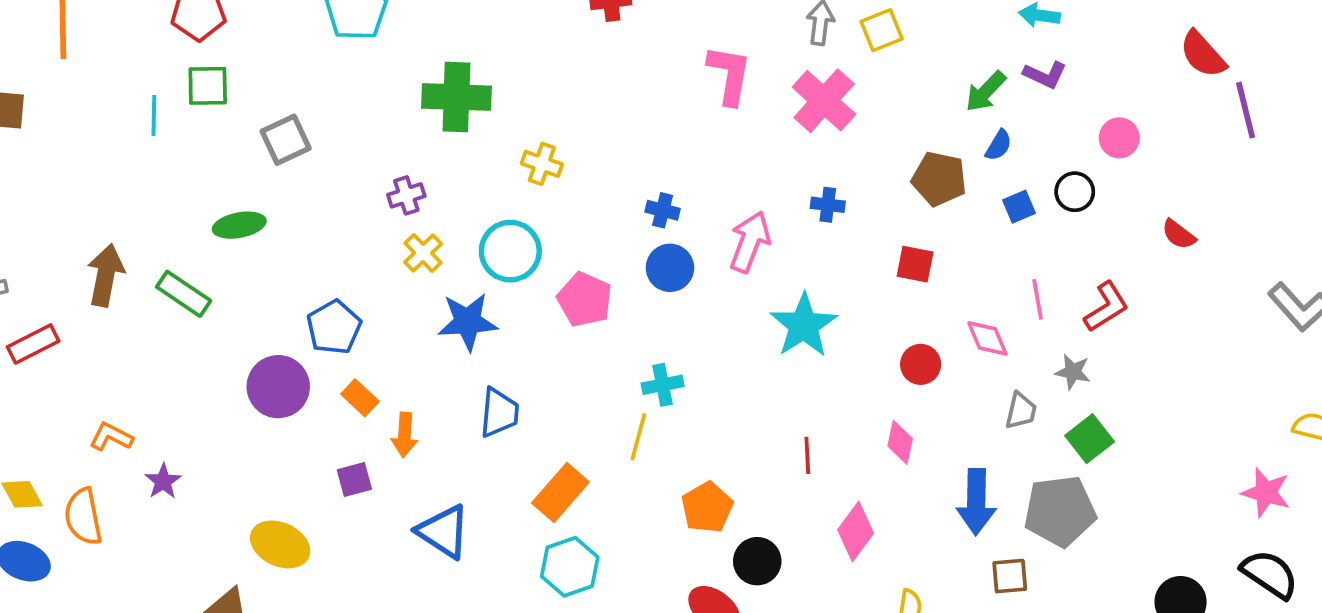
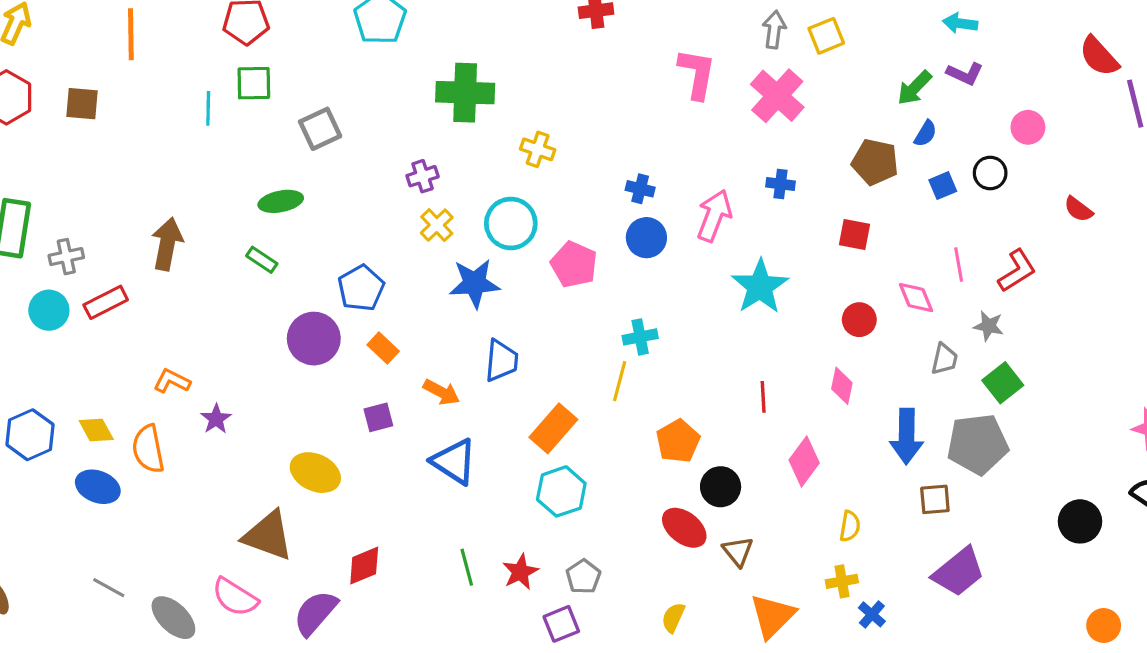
green rectangle: (184, 294) -> (262, 260), moved, size x0.7
orange arrow: (404, 435) -> (441, 392), moved, turned -66

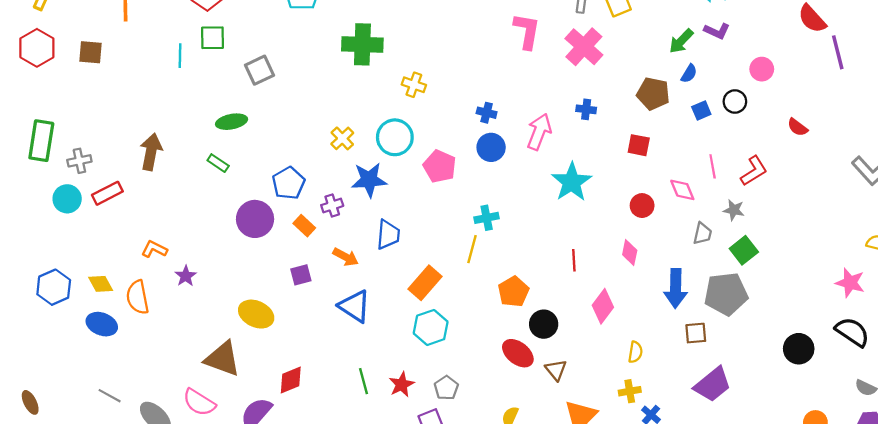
purple cross: (423, 176) -> (332, 206), moved

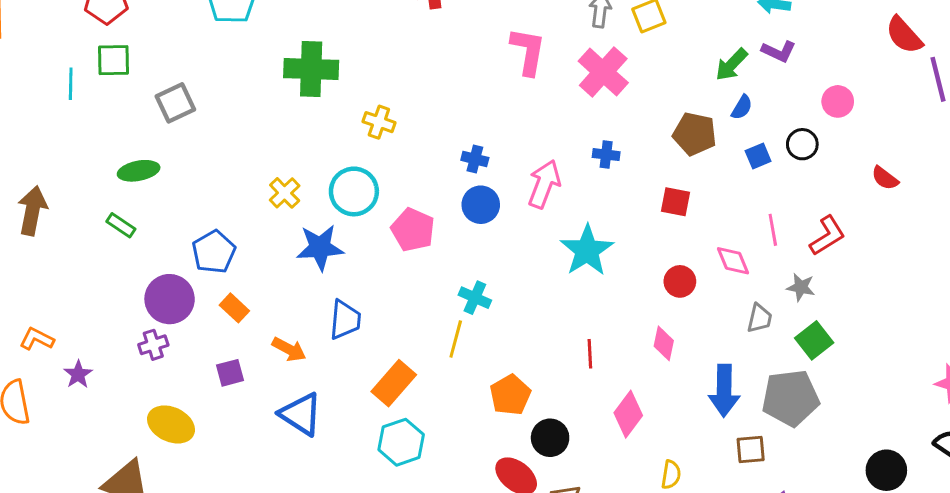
purple cross: (332, 206) -> (153, 345), moved
cyan cross: (487, 218) -> (475, 298), turned 35

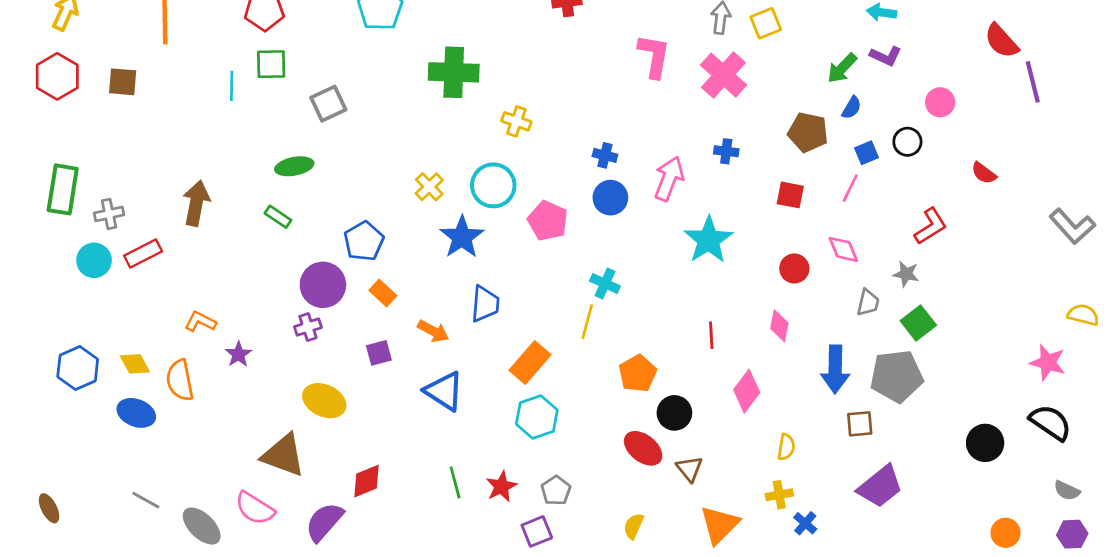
pink line: (773, 230) -> (850, 188), moved, turned 36
blue star: (320, 247) -> (462, 237), turned -30

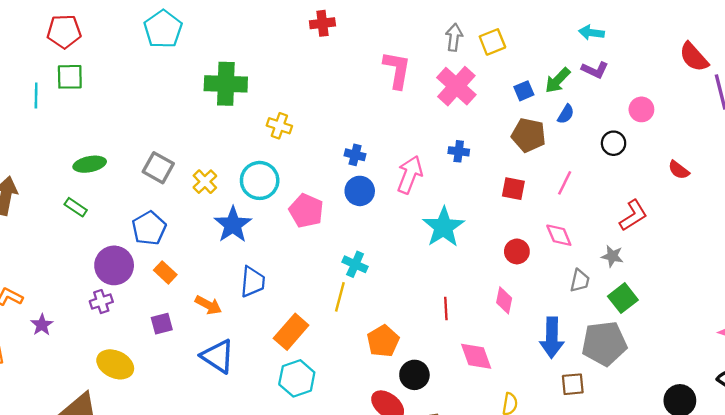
gray square: (328, 104) -> (158, 168), moved, turned -36
blue square: (867, 153) -> (524, 91), moved
pink diamond: (747, 391) -> (476, 356), turned -56

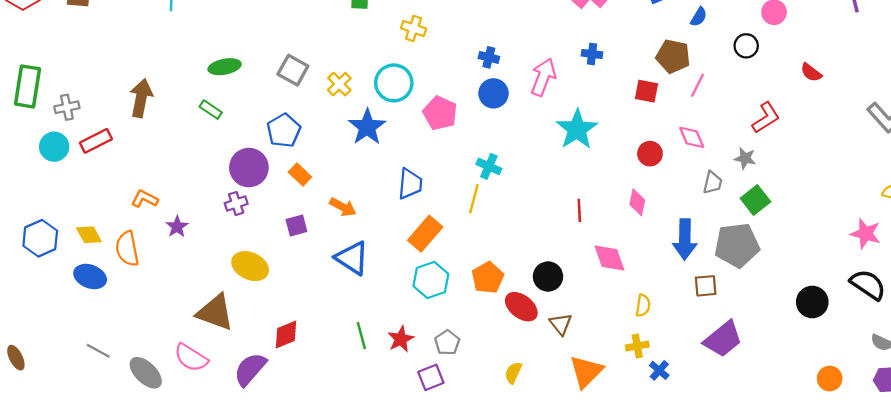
brown pentagon: (529, 135) -> (673, 56), moved
blue trapezoid: (253, 282) -> (410, 184), moved
orange pentagon: (383, 341) -> (488, 278), moved

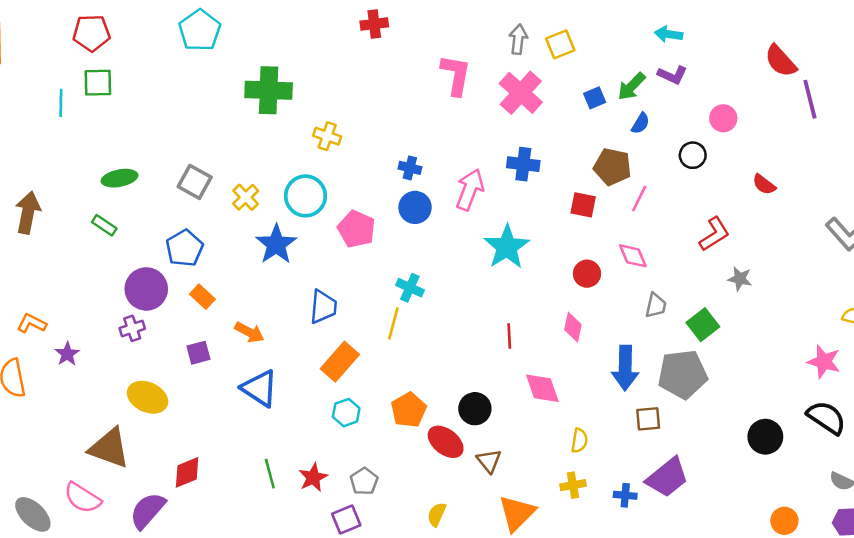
blue cross: (592, 54) -> (523, 164), size x1.4
gray star: (745, 158) -> (740, 279), moved
cyan hexagon: (431, 280) -> (346, 413), size x0.7
blue cross: (659, 370) -> (625, 495), moved, turned -36

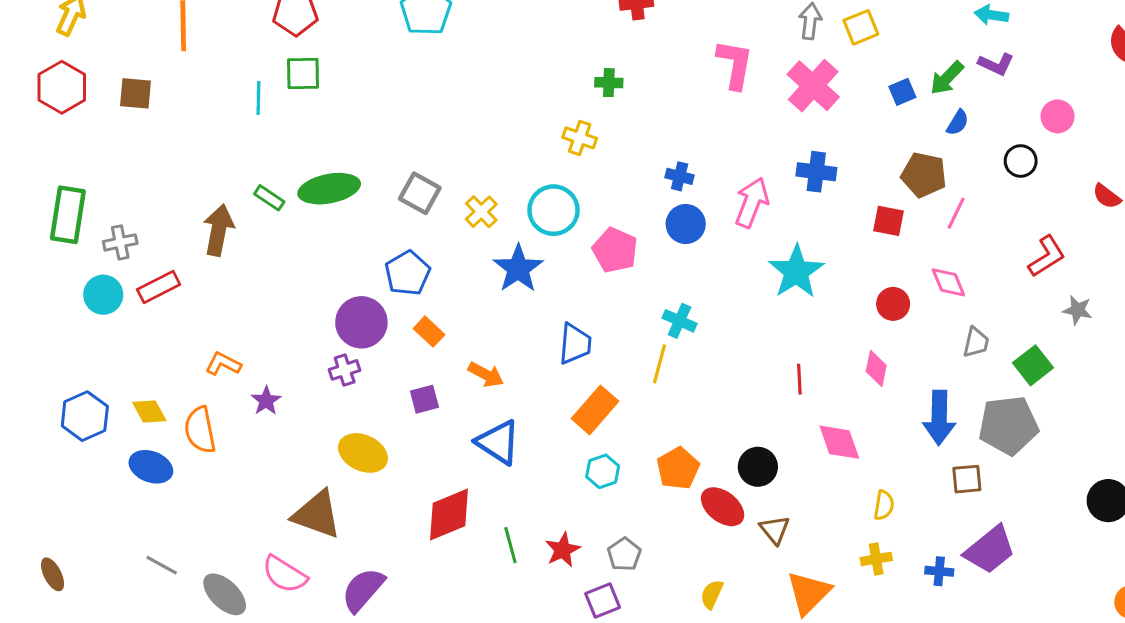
green cross: (269, 90) -> (609, 83), moved, size x0.5
green ellipse: (120, 178) -> (329, 189), size x1.4
green rectangle: (104, 225) -> (269, 198), moved
red diamond: (187, 472) -> (449, 514), moved, size x1.4

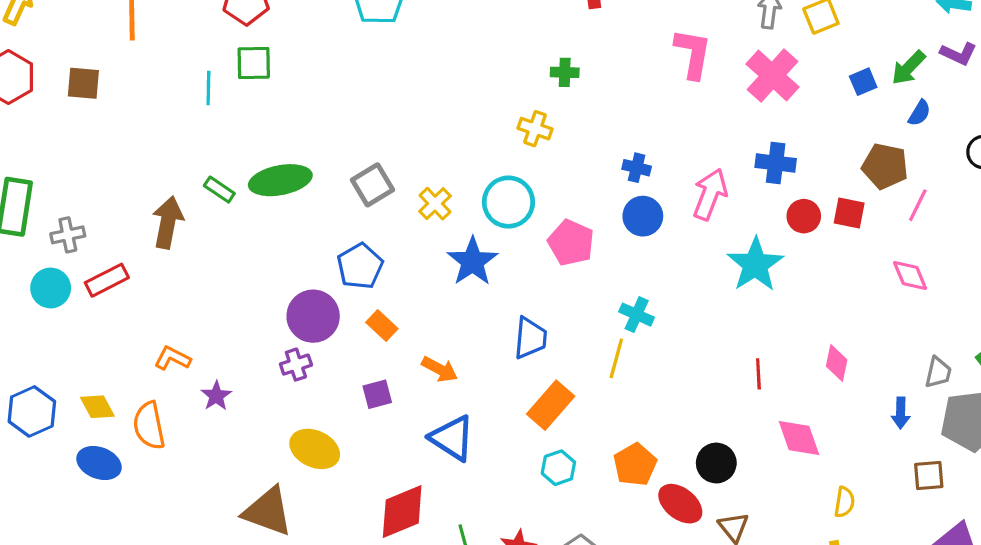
gray square: (420, 193) -> (372, 185), turned 30
red circle: (893, 304) -> (804, 216), moved
gray trapezoid: (976, 342) -> (938, 372), moved
blue arrow: (939, 418) -> (901, 413), size x0.6

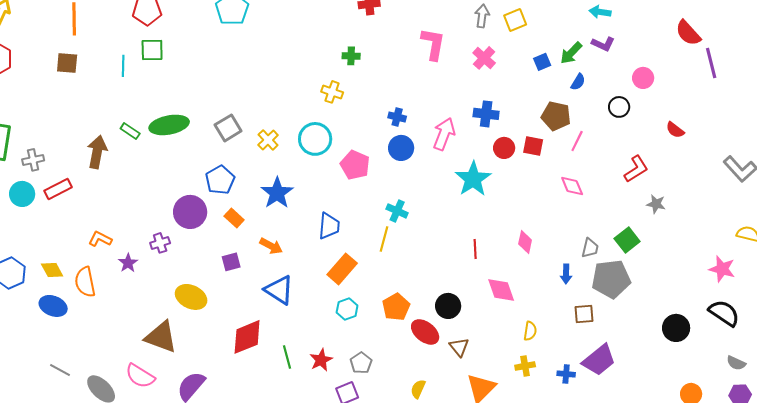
pink cross: (773, 75) -> (484, 58), size x0.7
brown square: (83, 83) -> (67, 63), moved
blue star: (472, 261) -> (277, 193), moved
purple cross: (296, 365) -> (160, 243), moved

